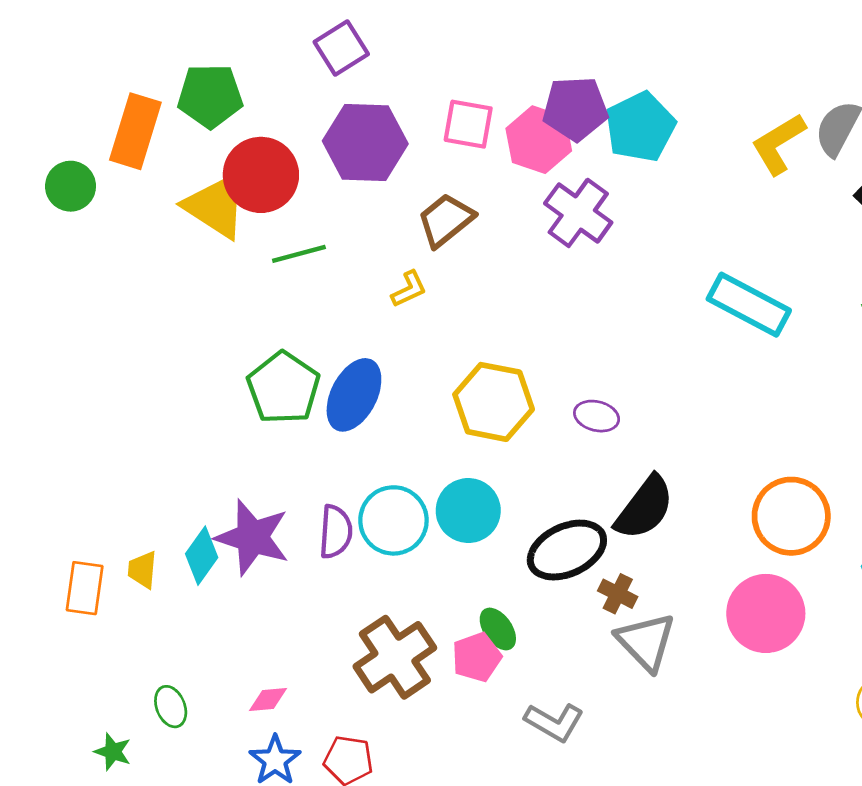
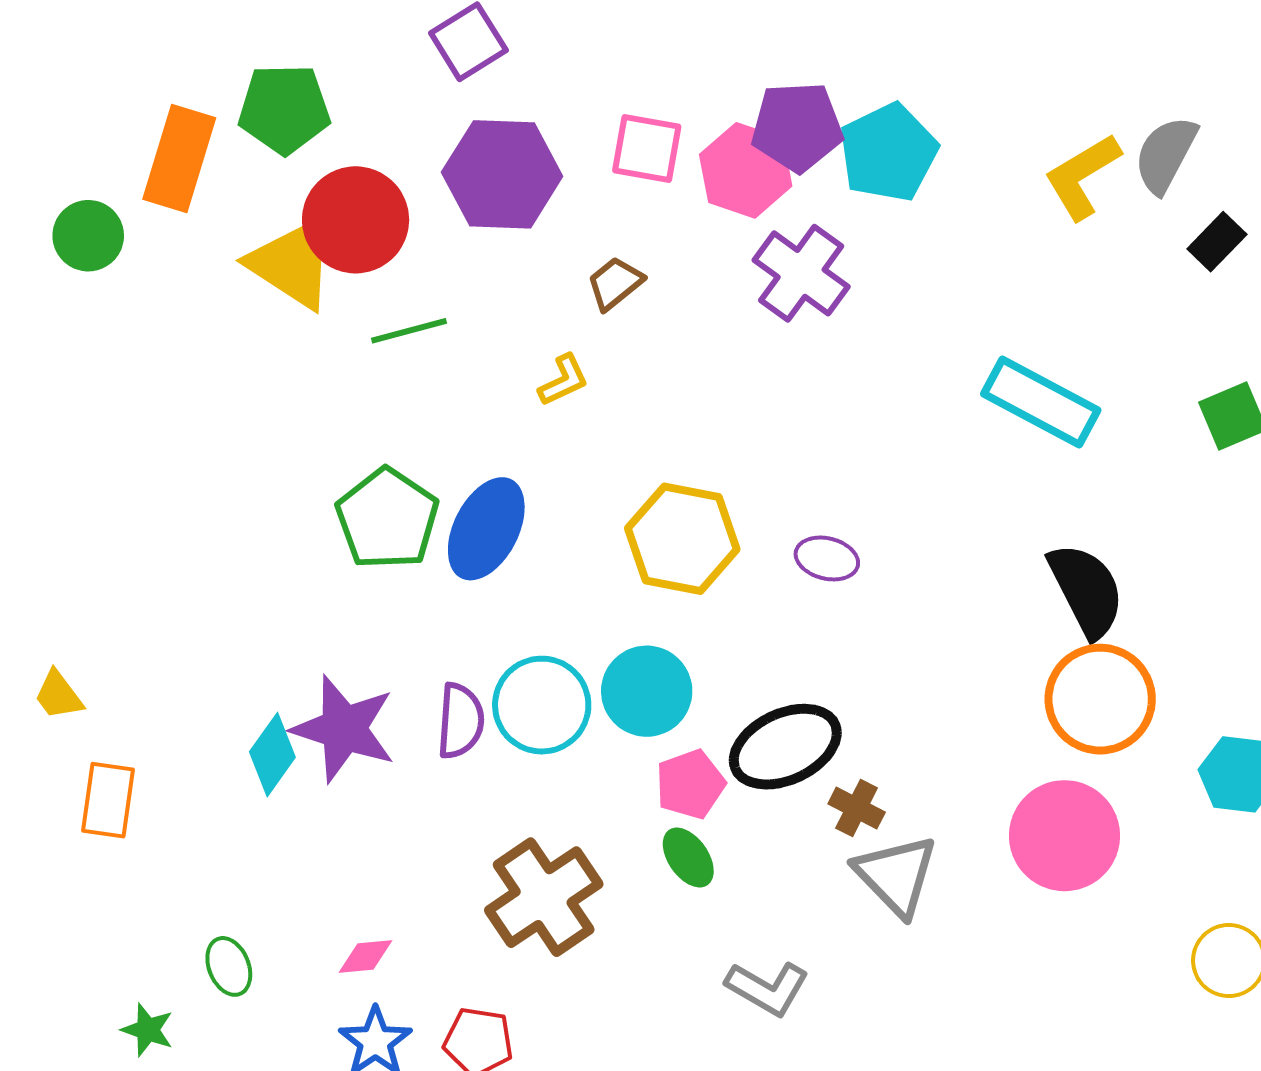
brown trapezoid: (446, 220) -> (615, 283), size x0.7
black semicircle: (645, 508) -> (1086, 590), moved, turned -64
yellow trapezoid: (142, 570) -> (59, 695), moved, turned -42
pink pentagon: (477, 657) -> (690, 784), moved

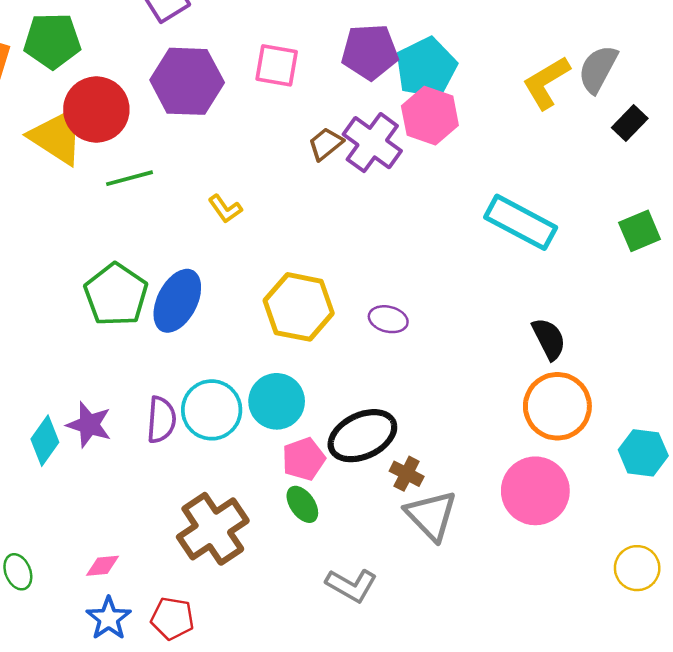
pink hexagon: (746, 170) -> (430, 116), moved
brown trapezoid: (615, 283) -> (326, 144), moved
yellow L-shape: (563, 380) -> (225, 209), turned 80
black semicircle: (1086, 590) -> (549, 339), size x0.7
purple star: (344, 729) -> (89, 425), size x0.7

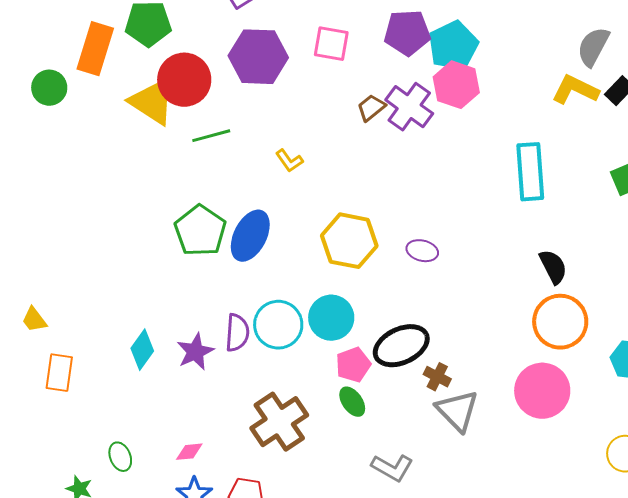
yellow L-shape: (546, 83) -> (575, 90), moved, turned 57
cyan rectangle: (521, 222) -> (530, 172), turned 58
purple star: (89, 425) -> (195, 352), moved, turned 30

